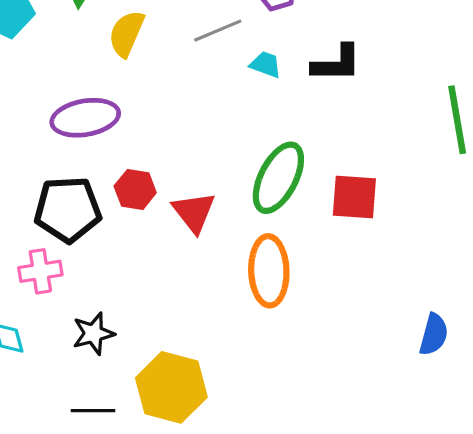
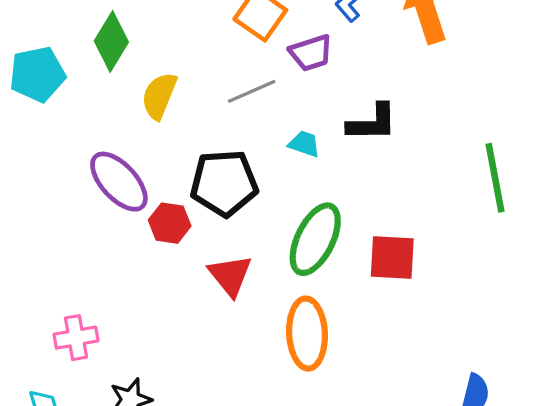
cyan trapezoid: (266, 64) -> (304, 144), moved
purple ellipse: (85, 118) -> (119, 182), turned 58
red hexagon: (135, 189) -> (170, 223), moved
black pentagon: (68, 209) -> (224, 183), moved

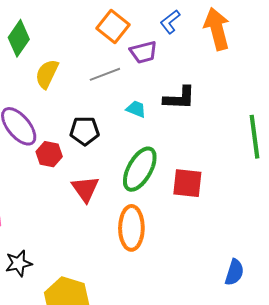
black pentagon: (224, 183) -> (85, 131), size x0.7

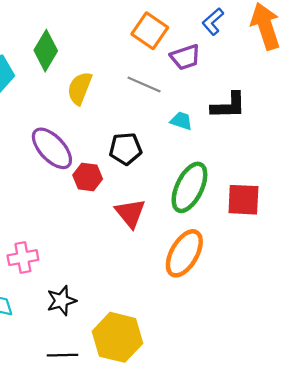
gray line: (105, 74) -> (144, 84), turned 48
orange ellipse: (131, 228) -> (184, 253), turned 33

